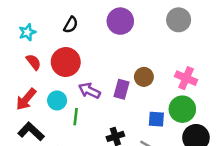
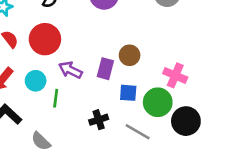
pink cross: (186, 78) -> (175, 75), moved
green circle: (182, 109) -> (158, 102), moved
blue square: (156, 119) -> (128, 93), moved

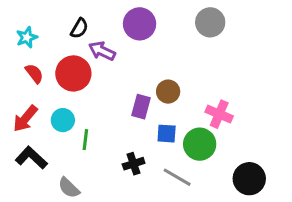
purple arrow: (70, 70) -> (102, 51), moved
black circle: (186, 121) -> (249, 179), moved

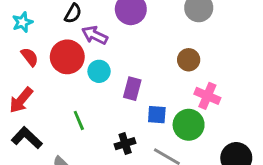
brown circle: (168, 92) -> (189, 60), moved
cyan circle: (63, 120) -> (99, 71), moved
green line: (85, 140) -> (79, 120), turned -30

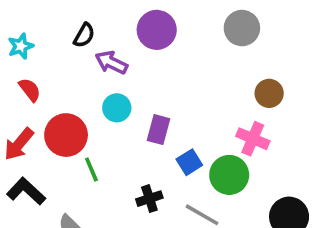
red circle: (67, 57) -> (66, 135), moved
brown circle: (189, 60) -> (269, 93), moved
blue square: (157, 115) -> (189, 162), turned -36

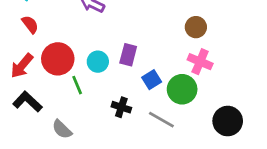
brown circle: (269, 93) -> (196, 27), moved
cyan circle: (117, 108) -> (98, 62), moved
black cross: (149, 199) -> (121, 107), turned 36

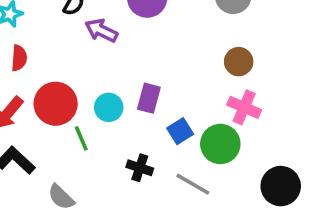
red semicircle: (30, 24) -> (19, 58), turned 42

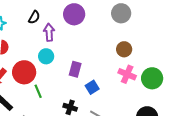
purple arrow: (101, 31) -> (49, 32), turned 60
cyan circle: (109, 107) -> (46, 56), moved
green circle: (220, 144) -> (152, 78), moved

